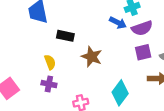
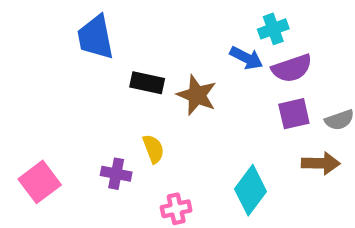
brown star: (92, 57) -> (197, 95), moved
yellow semicircle: (50, 62) -> (153, 149), moved

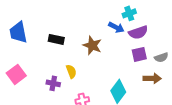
blue trapezoid: (95, 37) -> (18, 32), moved
black rectangle: (147, 83) -> (56, 39), moved
pink square: (40, 182) -> (16, 74), moved

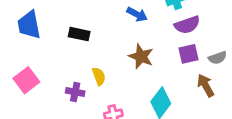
blue arrow: (116, 27) -> (137, 14), moved
brown star: (92, 45) -> (141, 56), moved
brown arrow: (152, 78) -> (206, 85), turned -120

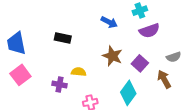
blue trapezoid: (29, 25) -> (16, 43), moved
purple square: (188, 54) -> (140, 63), moved, turned -35
yellow semicircle: (99, 76) -> (79, 72), turned -64

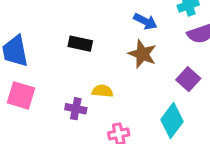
brown star: (112, 56) -> (142, 54), moved
pink square: (20, 75) -> (21, 95), turned -36

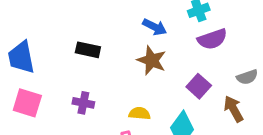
yellow semicircle: (102, 91) -> (140, 113), moved
purple cross: (76, 109) -> (83, 103), moved

